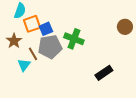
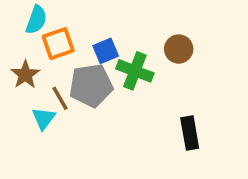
brown circle: (125, 27) -> (179, 49), moved
blue square: (46, 29) -> (106, 51), moved
black rectangle: (104, 73) -> (190, 133), turned -66

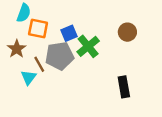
orange square: (58, 44) -> (38, 29), turned 30
brown circle: (179, 49) -> (127, 32), moved
green cross: (135, 71) -> (88, 46), turned 30

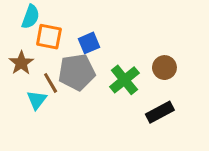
brown circle: (127, 32) -> (164, 68), moved
green cross: (88, 46) -> (124, 80), moved
black rectangle: (124, 87) -> (160, 112), turned 72

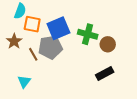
blue square: (89, 43) -> (58, 28), size x1.6
green cross: (124, 80) -> (88, 34), moved, turned -36
cyan triangle: (37, 100) -> (24, 82), moved

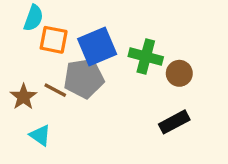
brown star: (14, 41) -> (23, 97), moved
brown line: (33, 54) -> (55, 90), turned -32
cyan triangle: (24, 82) -> (40, 135), turned -32

